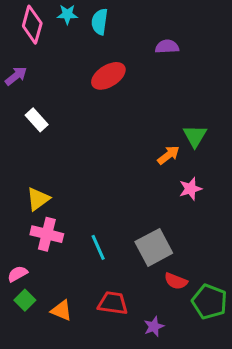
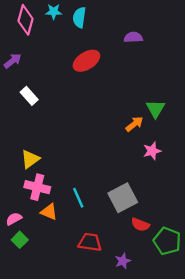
orange triangle: (61, 310) -> (49, 212), moved

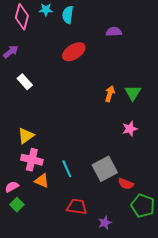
orange arrow: (134, 124) -> (110, 94), moved, turned -35
red semicircle: (140, 225) -> (126, 184), moved

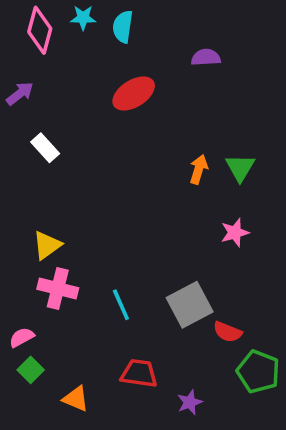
orange triangle: (42, 181) -> (76, 399), moved

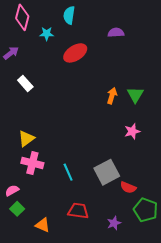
cyan star: (83, 18) -> (47, 34), moved
purple star: (190, 402) -> (114, 223), moved

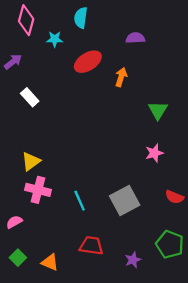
orange arrow: (112, 96) -> (121, 77), moved
red semicircle: (128, 187) -> (174, 197), moved
green square: (17, 209) -> (18, 258), moved

